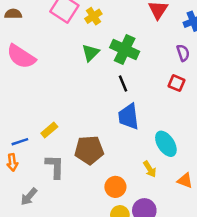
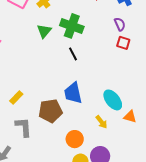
red square: (177, 83) -> (123, 43), moved
blue trapezoid: (129, 116) -> (73, 93), moved
orange triangle: (185, 181) -> (130, 117), moved

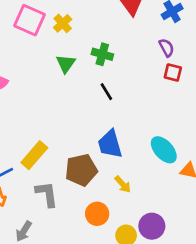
green cross: (72, 26) -> (102, 54), size x0.7
yellow rectangle: (16, 98) -> (34, 155), size x1.5
yellow arrow: (101, 122) -> (123, 184), moved
orange circle: (75, 139) -> (97, 214), moved

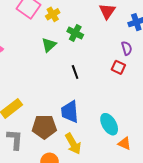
green cross: (102, 54) -> (75, 33), moved
red square: (173, 72) -> (118, 67), moved
yellow arrow: (123, 184) -> (73, 144), size x1.5

